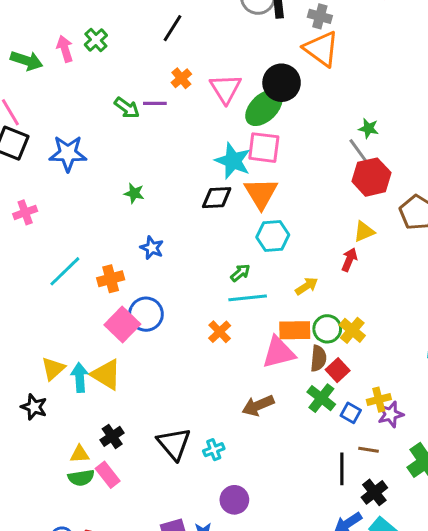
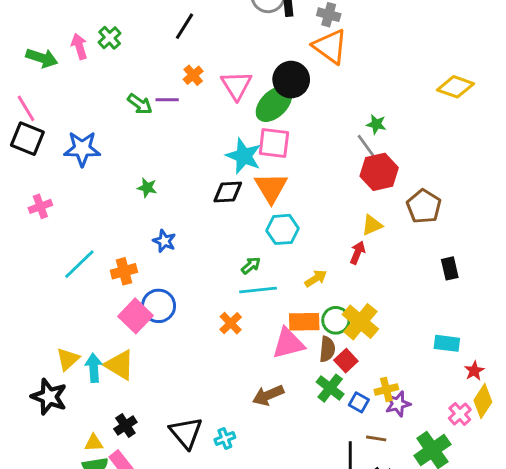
yellow cross: (352, 330) -> (360, 322), size x1.4
black star: (34, 407) -> (49, 397), size x1.4

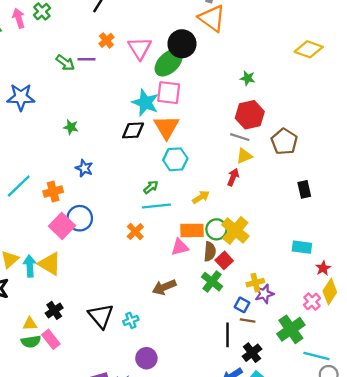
gray line: (366, 146) -> (240, 137), moved, turned -36
pink triangle: (288, 343) -> (180, 247), size x0.7
blue square: (359, 402) -> (242, 305), moved

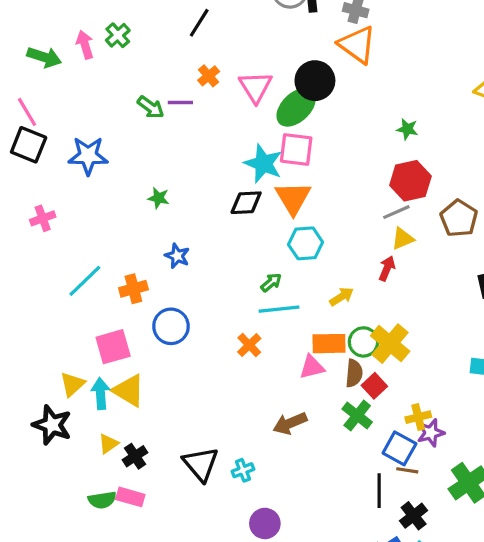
gray line: (240, 137) -> (396, 212), turned -42
pink square: (62, 226) -> (113, 347), moved, turned 30
blue square: (242, 305) -> (399, 448), size x1.5
yellow triangle: (30, 324) -> (108, 444), moved, turned -32
pink rectangle: (51, 339) -> (130, 497), turned -36

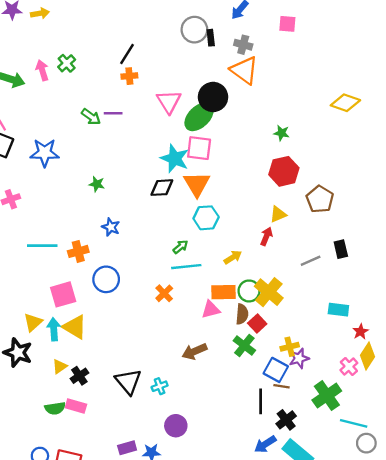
orange cross: (209, 76) -> (129, 76), moved, turned 35
gray line: (396, 212) -> (311, 261), moved
cyan line: (85, 281) -> (42, 246), turned 44

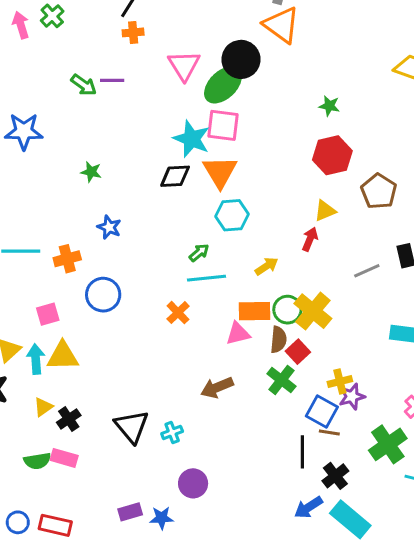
pink square: (63, 294) -> (48, 314), size x0.7
yellow triangle: (75, 327) -> (63, 356), turned -32

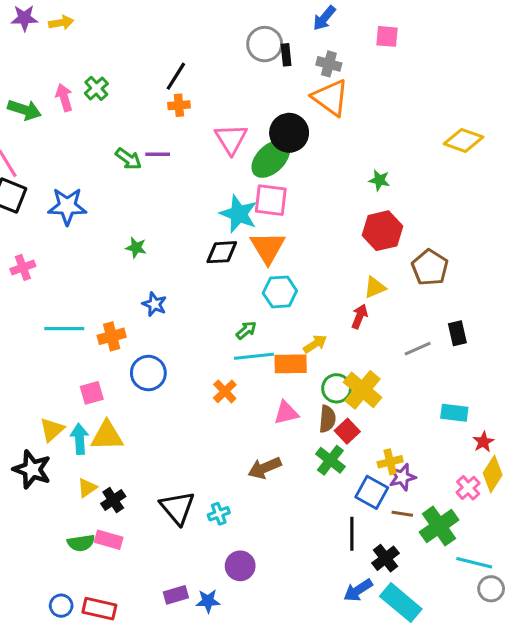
orange rectangle: (254, 311) -> (291, 364), moved
brown line: (329, 432) -> (402, 514), moved

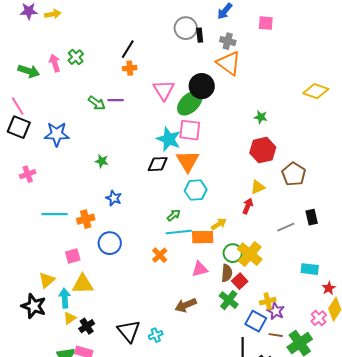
cyan arrow: (79, 439) -> (65, 298), moved
purple star: (402, 477) -> (276, 311), turned -30

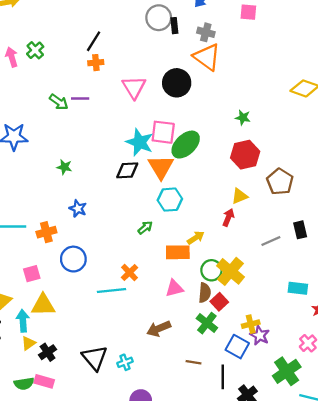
green ellipse: (190, 103) -> (186, 145), moved
cyan line: (179, 232) -> (112, 290), moved
brown line: (276, 335) -> (193, 362), moved

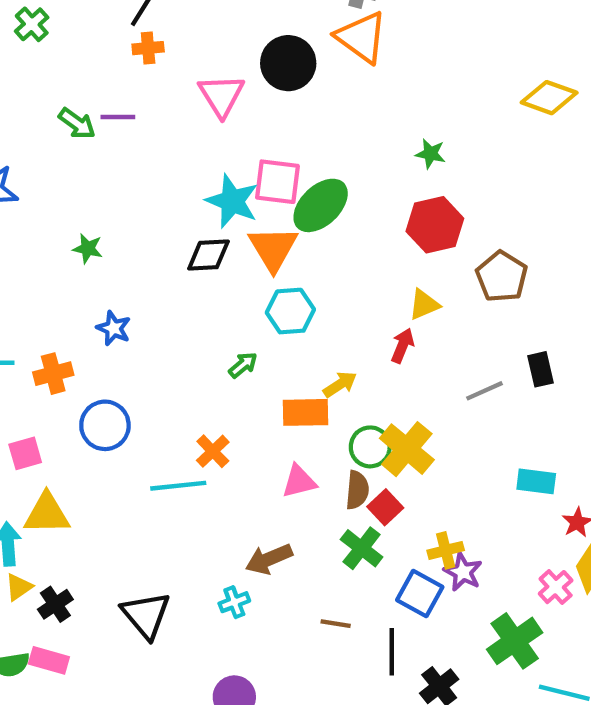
black circle: (177, 83) -> (288, 63), moved
cyan cross: (125, 362) -> (234, 602), moved

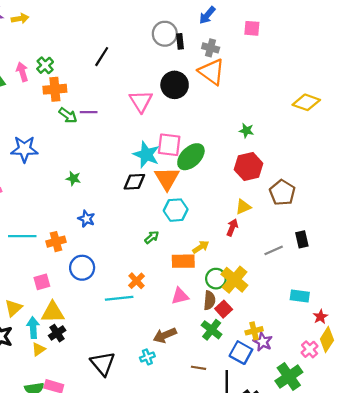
orange cross: (148, 48) -> (55, 89), moved, size x1.5
black cross: (55, 604) -> (57, 333), moved

